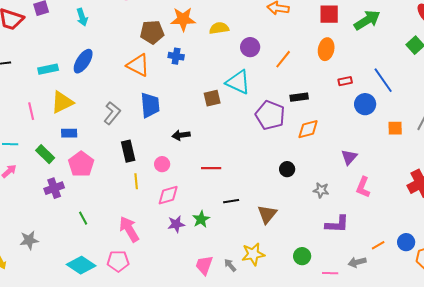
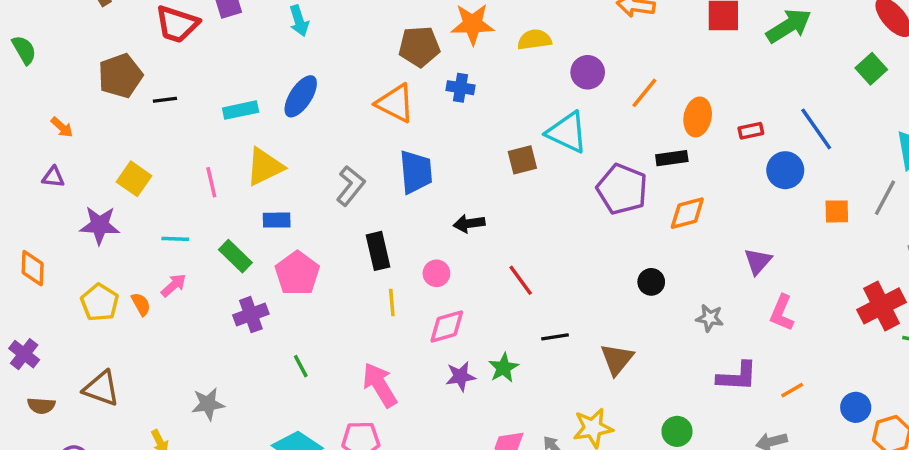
orange ellipse: (326, 49) -> (698, 117), moved
red line: (211, 168) -> (521, 280), turned 54
orange line: (378, 245) -> (792, 390), moved

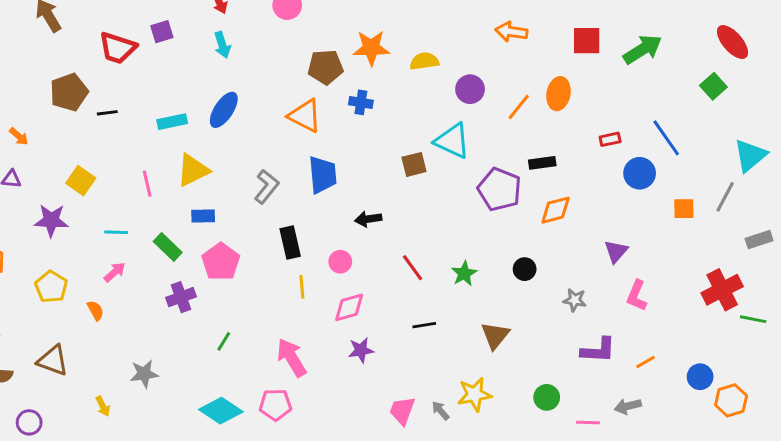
orange ellipse: (698, 117) -> (559, 94), moved
orange semicircle: (141, 304) -> (95, 310), moved
black line: (555, 337) -> (424, 325), moved
green line: (301, 366) -> (224, 341), turned 60
green star: (503, 368) -> (464, 274), moved

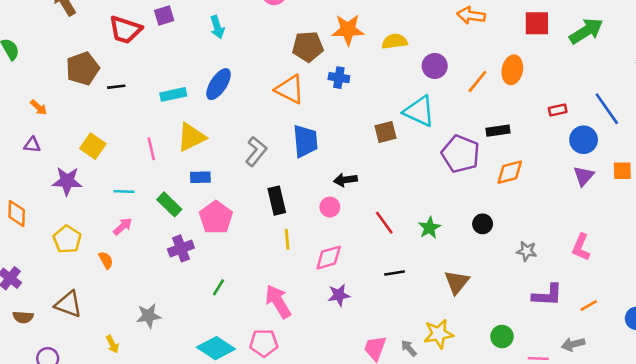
purple triangle: (616, 251) -> (584, 176), moved
pink circle: (340, 262) -> (330, 207), moved

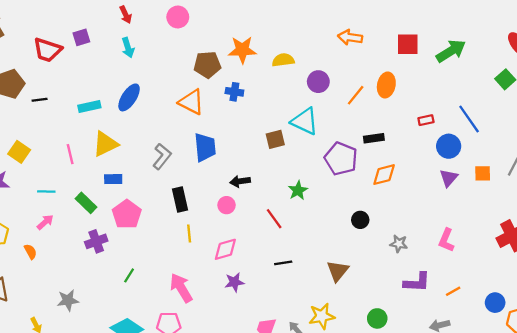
green star: (429, 228) -> (298, 190), moved

